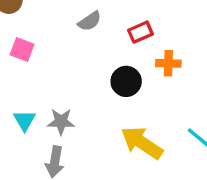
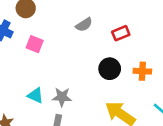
orange cross: (168, 63) -> (142, 71), moved
cyan triangle: (25, 120) -> (35, 96), turned -36

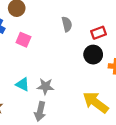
gray semicircle: (84, 25) -> (67, 24), turned -72
black circle: (110, 69) -> (93, 55), moved

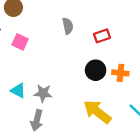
black circle: (93, 55) -> (96, 70), moved

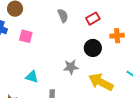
orange cross: (120, 73) -> (117, 36), moved
gray star: (43, 93) -> (71, 67), moved

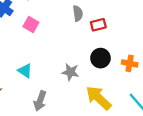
red rectangle: (93, 19) -> (98, 25), moved
orange cross: (117, 36) -> (130, 63), moved

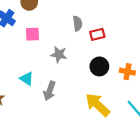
pink square: (31, 24) -> (32, 34), turned -32
gray star: (70, 72) -> (59, 55), moved
gray arrow: (40, 101) -> (50, 91), moved

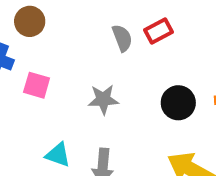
pink square: (32, 34) -> (37, 85), moved, turned 32
red rectangle: (97, 34) -> (159, 31), moved

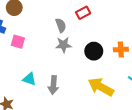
gray semicircle: (122, 38) -> (61, 25), moved
gray star: (103, 99) -> (63, 45), moved

